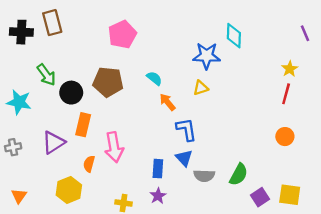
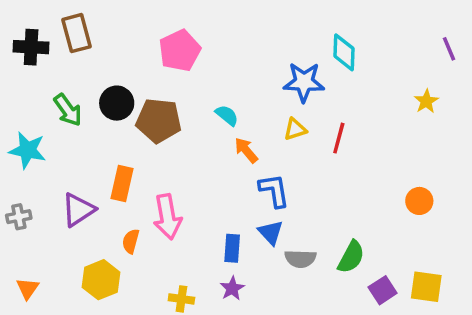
black circle: (71, 93) -> (117, 103), moved
red line: (286, 94) -> (339, 138), moved

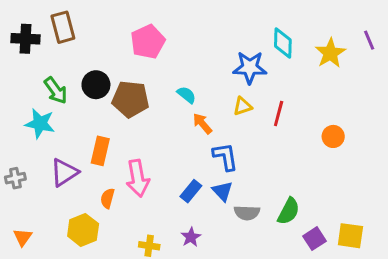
yellow star: (426, 101) -> (330, 53), moved, size x1.5
cyan star: (28, 150) -> (40, 124), moved
orange circle: (419, 201) -> (333, 136), moved
blue rectangle: (232, 248) -> (191, 191), moved, turned 35

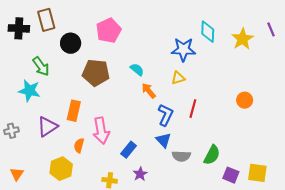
black circle: (96, 85) -> (71, 43), moved
red line: (279, 113) -> (193, 109), moved
blue L-shape: (225, 157) -> (165, 115), turned 35
blue rectangle: (191, 191) -> (129, 150), moved
purple square: (314, 239) -> (231, 175), turned -35

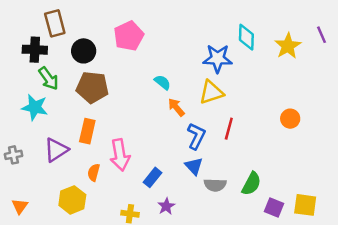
black cross: (19, 28) -> (35, 50), moved
brown pentagon: (96, 73) -> (92, 87), moved
yellow triangle: (178, 78) -> (211, 92), size x1.5

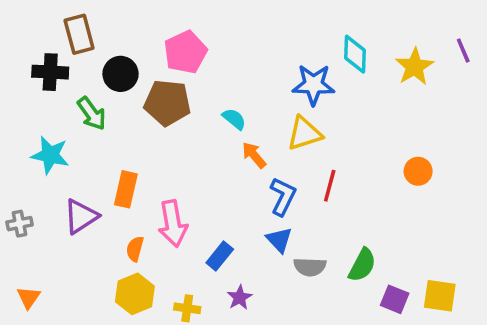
green arrow: (49, 79) -> (92, 114), moved
brown pentagon: (92, 87) -> (167, 103), moved
yellow hexagon: (72, 200) -> (135, 294), moved

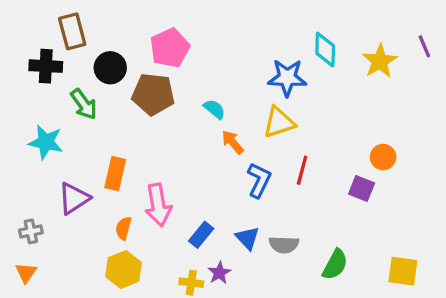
gray cross: (20, 224) -> (31, 231), moved
blue triangle: (279, 240) -> (247, 238), moved
green semicircle: (362, 265) -> (335, 265), moved
purple square: (395, 299) -> (362, 188), moved
yellow cross: (187, 308) -> (191, 283), moved

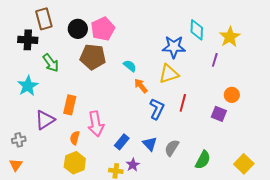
purple line: (424, 46) -> (215, 60), moved, turned 40
black circle: (110, 68) -> (78, 29), moved
cyan star: (46, 142) -> (28, 86), turned 30
gray semicircle: (284, 245) -> (172, 148), turned 120
yellow square: (403, 271) -> (244, 164), turned 36

